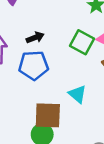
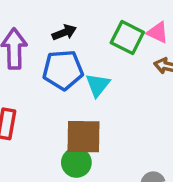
cyan triangle: (77, 94) -> (98, 85), moved, turned 30

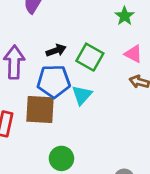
green square: (127, 37) -> (90, 57), moved
brown square: (83, 137) -> (40, 110), moved

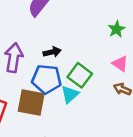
green square: (90, 57) -> (80, 75), moved

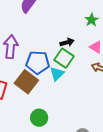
black arrow: (52, 52) -> (67, 42), moved
brown square: (31, 103) -> (26, 82), turned 30

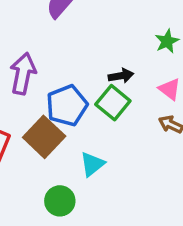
blue pentagon: (38, 62) -> (67, 105), turned -30
cyan triangle: (57, 74) -> (92, 164), moved

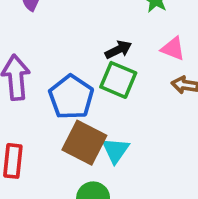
brown square: (44, 137) -> (84, 143), moved

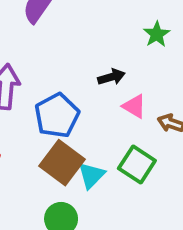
pink triangle: (173, 49) -> (134, 106), moved
green square: (118, 80) -> (137, 165), moved

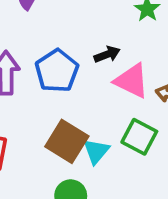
pink triangle: (134, 106) -> (132, 81), size x1.5
blue pentagon: (57, 115) -> (57, 71), moved

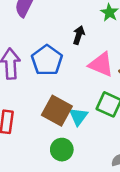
black arrow: (107, 54) -> (79, 35), moved, turned -48

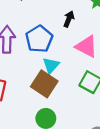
cyan triangle: (78, 116) -> (51, 65), moved

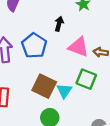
cyan triangle: (51, 65) -> (64, 91), moved

